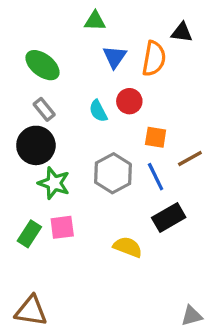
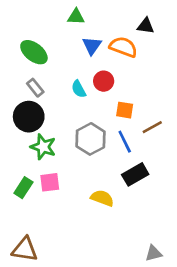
orange semicircle: (154, 59) -> (123, 47), turned -80

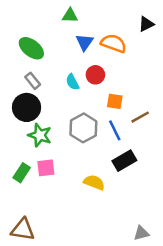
black triangle: (146, 26) -> (146, 24), moved, turned -35

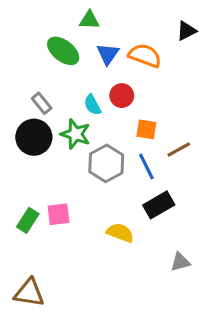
green ellipse: (31, 48) -> (63, 51), moved
green star: (40, 135) -> (75, 134), moved
gray triangle: (141, 233) -> (180, 262), moved

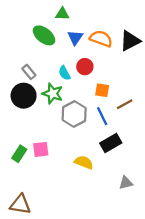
black triangle: (186, 31) -> (130, 41), moved, size x1.5

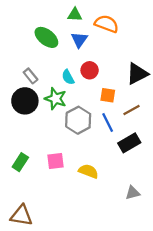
green triangle: (62, 14) -> (75, 15), moved
orange semicircle: (101, 39) -> (107, 24), moved
black triangle: (130, 41) -> (137, 74), moved
black rectangle: (111, 143) -> (129, 143), moved
pink square: (41, 149) -> (56, 161), moved

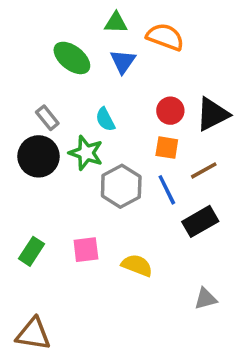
red circle: (90, 70) -> (170, 111), moved

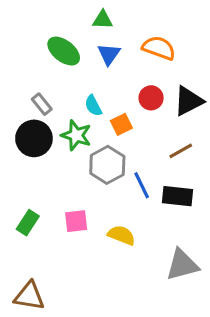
orange semicircle: (165, 37) -> (159, 48), moved
orange square: (167, 148) -> (121, 124), moved, turned -35
blue line: (167, 190) -> (142, 185), moved
black rectangle: (200, 221) -> (178, 196), turned 36
gray triangle: (206, 299) -> (182, 265), size x1.6

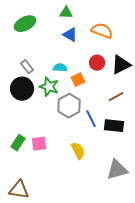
green ellipse: (64, 51) -> (25, 24), moved, turned -65
blue triangle: (109, 54) -> (70, 35), turned -35
cyan semicircle: (93, 106) -> (60, 68), turned 120
pink square: (76, 221) -> (39, 144), moved
yellow semicircle: (121, 235) -> (78, 151), turned 42

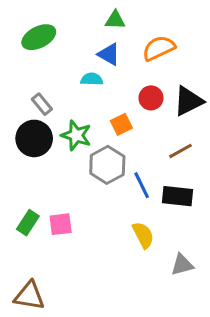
green triangle: (66, 13) -> (115, 20), moved
orange semicircle: (102, 31) -> (159, 48), turned -45
cyan semicircle: (60, 68) -> (92, 79), moved
yellow semicircle: (78, 151) -> (143, 235), moved
gray triangle: (117, 170) -> (182, 265), size x0.7

